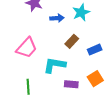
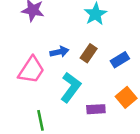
blue arrow: (57, 18) -> (59, 52), moved
cyan L-shape: (54, 65) -> (71, 87), turned 125

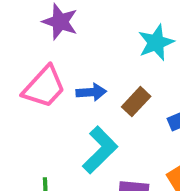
pink trapezoid: (31, 70) -> (44, 87), moved

